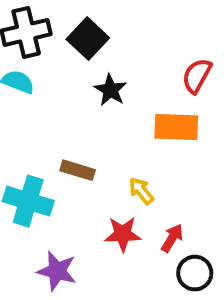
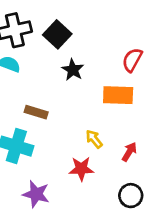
brown rectangle: (78, 170) -> (36, 112), moved
red arrow: (172, 238) -> (129, 152), moved

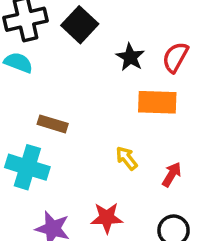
black star: (73, 70) -> (130, 57), moved
red star: (81, 169) -> (107, 218), moved

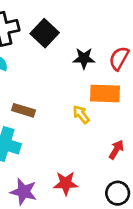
black star: (130, 57) -> (84, 58), turned -30
yellow arrow: (127, 158) -> (81, 115), moved

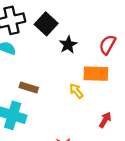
black star: (84, 58) -> (68, 45), moved, turned -30

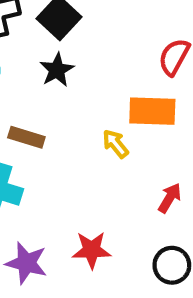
black star: (68, 45) -> (57, 70), moved

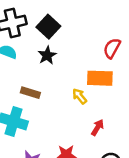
red arrow: (170, 198) -> (98, 127), moved

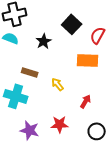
black square: (48, 27) -> (72, 24), moved
yellow arrow: (80, 96) -> (58, 84), moved

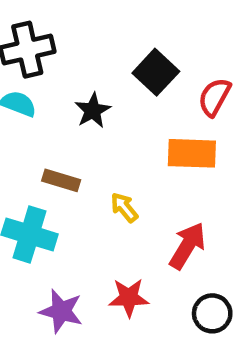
red arrow: (86, 101) -> (187, 246), size x1.5

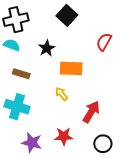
black square: (156, 72) -> (67, 15), moved
orange rectangle: (192, 153) -> (71, 68), moved
brown rectangle: (61, 180) -> (21, 74), moved

